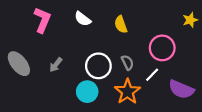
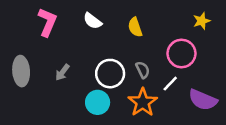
yellow star: (190, 20) -> (202, 21), moved
gray ellipse: (19, 64) -> (21, 71), turned 35

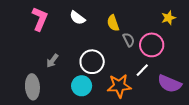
gray semicircle: (143, 70) -> (129, 40), moved
gray ellipse: (21, 71) -> (32, 87), moved
orange star: (143, 102) -> (119, 86), turned 30

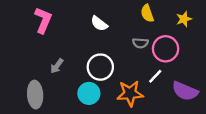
white semicircle: (77, 18) -> (99, 24), moved
yellow semicircle: (113, 23) -> (147, 13), moved
gray semicircle: (129, 40) -> (140, 43), turned 120

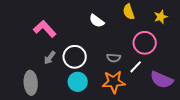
pink L-shape: (43, 20) -> (45, 29), moved, turned -65
white semicircle: (99, 24) -> (97, 21), moved
gray semicircle: (140, 43) -> (114, 58), moved
white circle: (100, 67) -> (75, 57), moved

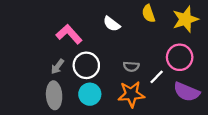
yellow star: (161, 17) -> (185, 19), size x1.6
pink L-shape: (45, 29) -> (69, 34), moved
pink circle: (145, 43) -> (180, 57), moved
gray ellipse: (31, 83) -> (54, 95), moved

